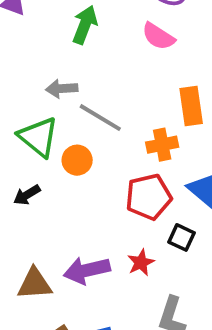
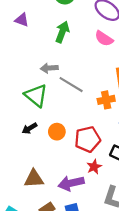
orange circle: (77, 160) -> (57, 132), moved
red pentagon: (149, 197) -> (88, 139), moved
purple arrow: (87, 270) -> (71, 183), moved

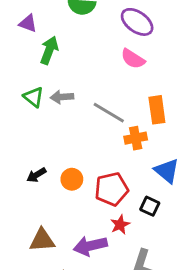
purple triangle: (22, 20) -> (28, 23), moved
green arrow: (62, 32) -> (49, 50), moved
gray line: (71, 85) -> (109, 113), moved
green triangle: (36, 95) -> (34, 97), moved, size x0.7

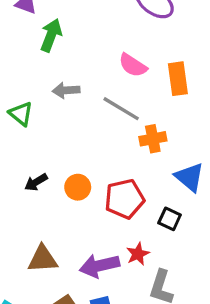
pink semicircle: (133, 59) -> (133, 65), moved
green triangle: (34, 97) -> (21, 114), moved
orange rectangle: (157, 110) -> (178, 79), moved
red star: (120, 225) -> (138, 254), moved

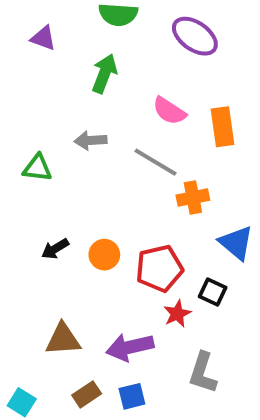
green arrow: (51, 35) -> (104, 74), moved
green triangle: (21, 114) -> (37, 168), turned -32
red star: (138, 254) -> (177, 314), moved

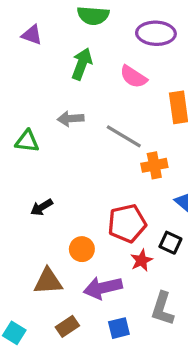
purple ellipse: (195, 36) -> (156, 33), turned -33
pink semicircle: (169, 111) -> (133, 77), moved
orange circle: (104, 255) -> (82, 249), moved
blue square: (132, 396) -> (119, 328), moved

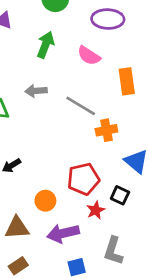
brown rectangle: (67, 326) -> (18, 266), moved

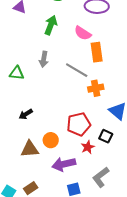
orange rectangle: (127, 81) -> (97, 52), moved
gray arrow: (36, 91) -> (44, 59), turned -77
brown triangle: (17, 228) -> (30, 149), moved
gray L-shape: (113, 251) -> (101, 177), turned 35

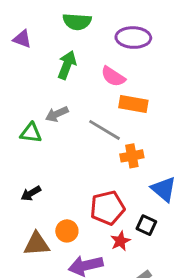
orange rectangle: (97, 52) -> (133, 104), turned -72
gray arrow: (44, 59) -> (57, 114), turned 56
green triangle: (17, 73) -> (31, 133), moved

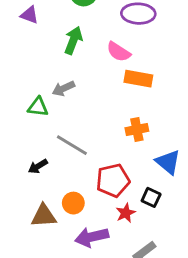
gray line: (104, 130) -> (72, 145), moved

